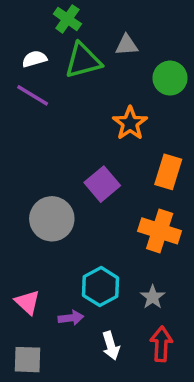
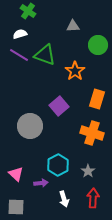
green cross: (67, 19) -> (28, 11), moved
green triangle: (83, 61) -> (45, 55), moved, turned 35

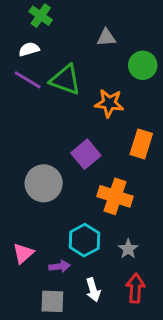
orange star: (75, 71) -> (109, 103), turned -30
orange cross: (92, 133) -> (115, 196), moved
pink triangle: (16, 174) -> (23, 253), turned 35
gray square: (16, 207) -> (52, 301), moved

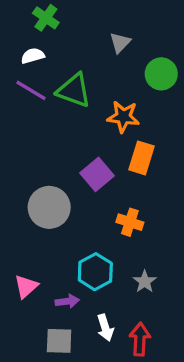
gray triangle: (106, 38) -> (120, 43), turned -42
orange rectangle: (141, 144) -> (141, 158), moved
orange cross: (115, 196) -> (130, 222), size x0.7
red arrow: (135, 288) -> (140, 339), moved

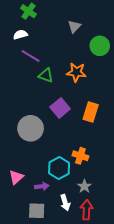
purple line: (31, 90) -> (31, 56), moved
green triangle: (74, 90) -> (46, 75), moved, size x0.7
orange rectangle: (141, 158) -> (91, 112), moved
orange cross: (130, 222) -> (80, 156), moved
gray star: (145, 282) -> (84, 186), moved

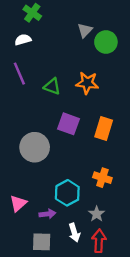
green circle: (100, 46) -> (106, 42), moved
purple line: (31, 56) -> (19, 74), moved, turned 36
purple square: (60, 108) -> (69, 124), turned -30
orange cross: (80, 156) -> (102, 178), moved

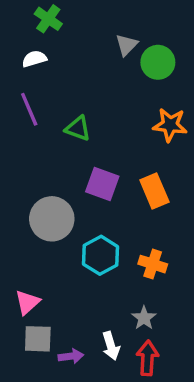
orange star: (87, 83) -> (170, 125), moved
orange rectangle: (104, 128) -> (154, 191), turned -40
cyan hexagon: (67, 193) -> (100, 255), moved
purple arrow: (47, 214) -> (71, 356), moved
gray square: (42, 242) -> (38, 339), moved

